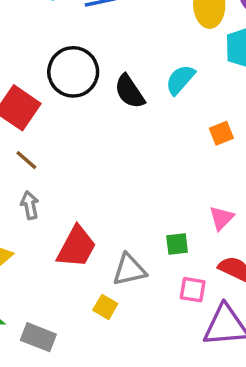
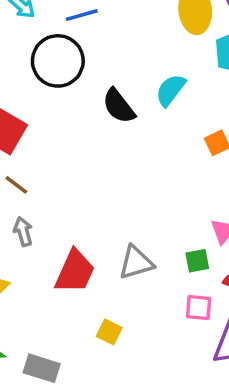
black circle: (73, 72) -> (58, 61), moved
green square: (177, 244) -> (197, 261), moved
gray triangle: (129, 270) -> (136, 263), moved

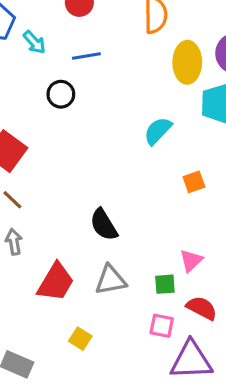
black circle: (58, 61) -> (61, 94), size x0.6
black semicircle: (119, 106) -> (104, 225), moved

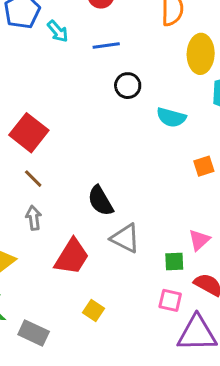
black circle: (61, 94) -> (128, 86), moved
cyan semicircle: (158, 131) -> (171, 117), turned -120
black semicircle: (104, 225) -> (100, 201), moved
gray triangle: (111, 280) -> (125, 238), moved, turned 36

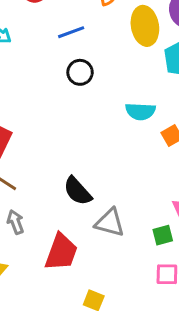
blue line: (106, 45) -> (71, 32), moved
cyan semicircle: (171, 117) -> (140, 111), moved

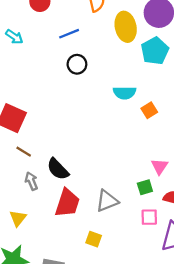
black semicircle: (78, 191) -> (58, 169), moved
gray triangle: (110, 223) -> (107, 201), moved, turned -35

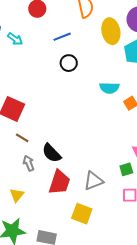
yellow square: (94, 239) -> (82, 214), size x1.5

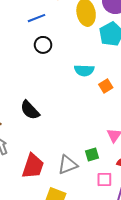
black semicircle: (51, 153) -> (30, 110), moved
green square: (126, 169) -> (92, 154), moved

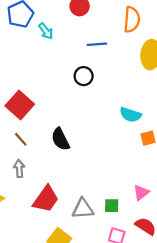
black circle: (43, 45) -> (84, 76), moved

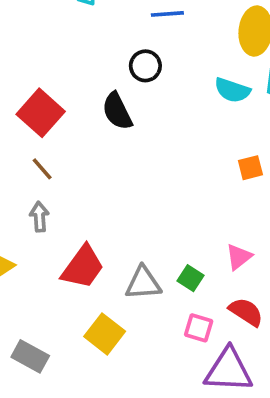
cyan semicircle: (130, 115) -> (232, 90), moved
black semicircle: (60, 139) -> (117, 111), moved
green square: (112, 206) -> (191, 278), turned 32

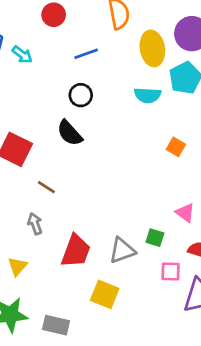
orange square: (250, 168) -> (176, 147), turned -30
brown line: (42, 169) -> (46, 187), moved
pink triangle: (239, 257) -> (185, 213), turned -30

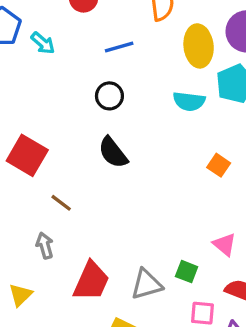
black semicircle: (70, 133) -> (113, 153), moved

